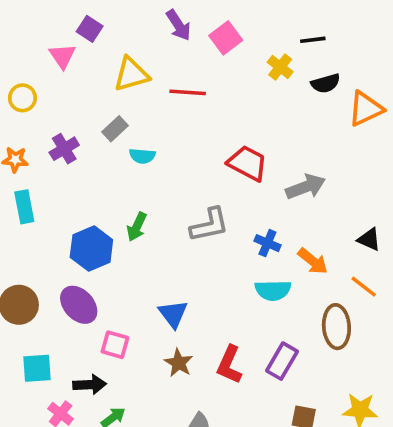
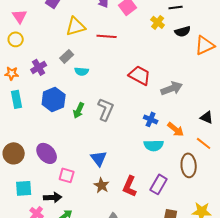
pink triangle: (62, 56) -> (20, 16), moved
gray L-shape: (209, 225) -> (106, 109), moved, turned -55
blue hexagon: (91, 249) -> (54, 99), moved

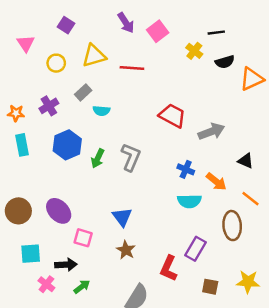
yellow circle: (16, 39) -> (56, 63), moved
black triangle: (207, 117) -> (246, 161), moved
red L-shape: (130, 186) -> (169, 268), moved

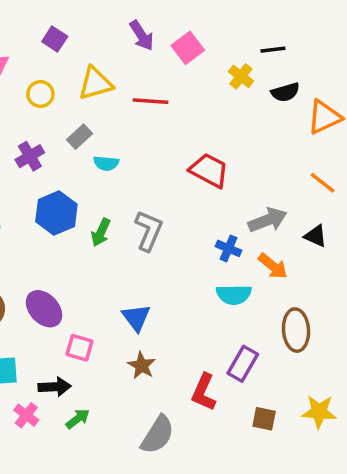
gray arrow: (211, 131) -> (268, 220), moved
orange line: (250, 199) -> (323, 183), moved

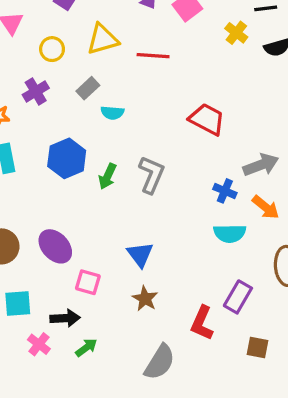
purple cross: (30, 156) -> (36, 91), moved

